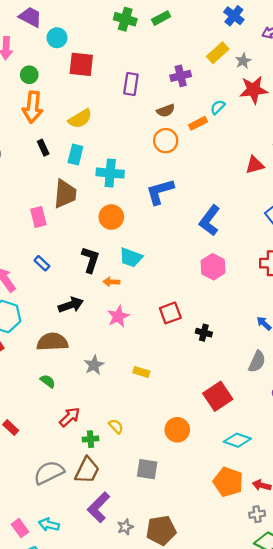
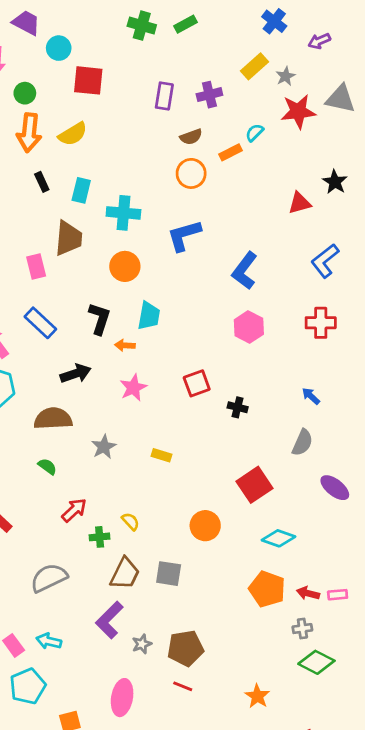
purple rectangle: (131, 84) -> (164, 96), moved
yellow semicircle: (80, 119) -> (73, 134), moved
cyan trapezoid: (131, 257) -> (149, 316), turned -100
blue rectangle: (42, 263) -> (40, 323), size x1.6
brown trapezoid: (87, 470) -> (125, 574), moved

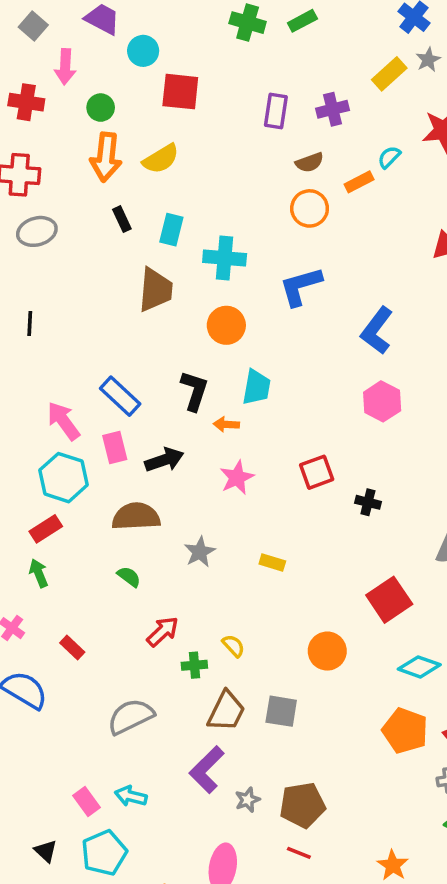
gray star: (285, 76) -> (428, 60), moved
pink rectangle: (36, 266) -> (115, 447), moved

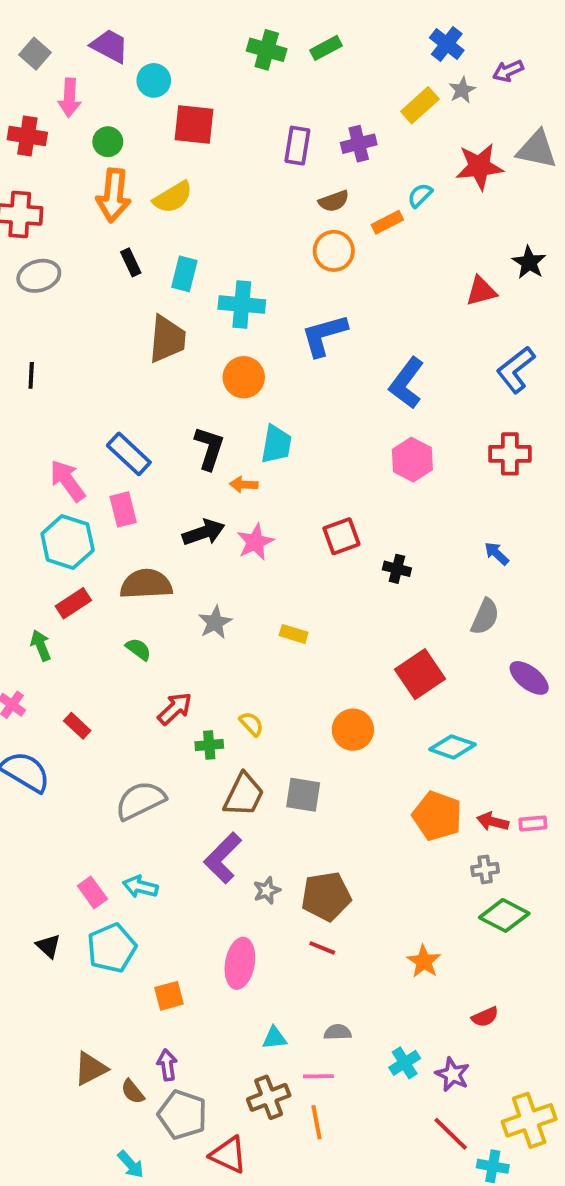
black arrow: (164, 460) -> (204, 532), moved
red rectangle: (46, 529) -> (73, 603), moved

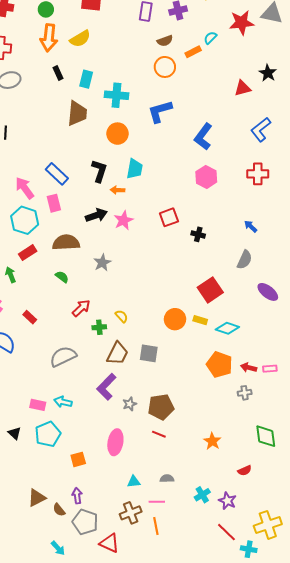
yellow rectangle: (294, 634) -> (200, 320), moved
pink rectangle: (92, 892) -> (38, 405), turned -42
green diamond: (504, 915) -> (266, 436), moved, turned 55

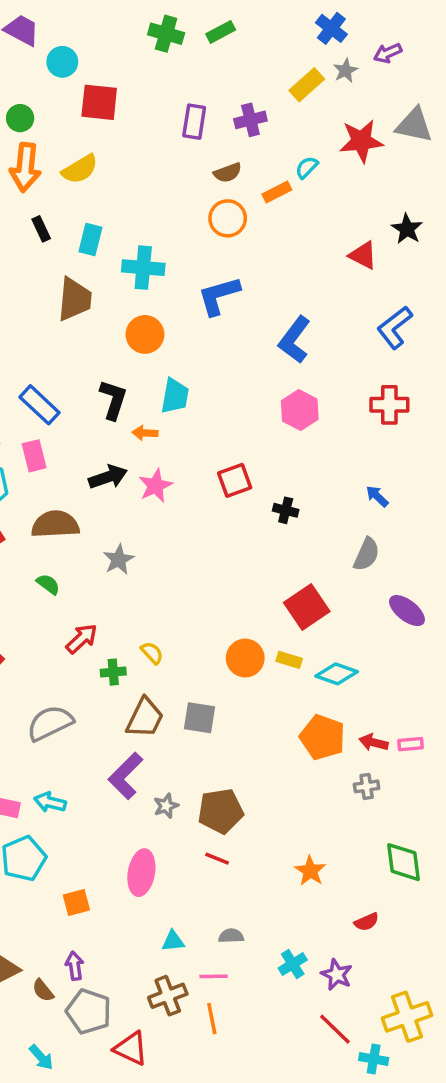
red triangle: (243, 88) -> (363, 255), turned 42

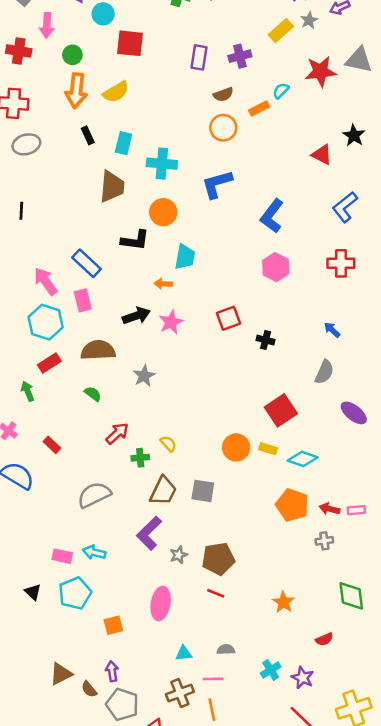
black L-shape: (113, 400) -> (135, 240), moved, turned 80

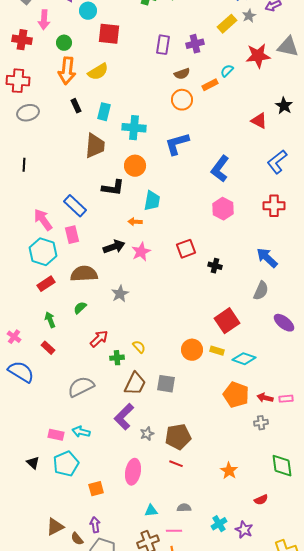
blue arrow: (332, 330) -> (267, 258), size x1.6
green arrow: (28, 391) -> (50, 320), moved
green semicircle: (93, 394) -> (80, 308), turned -80

